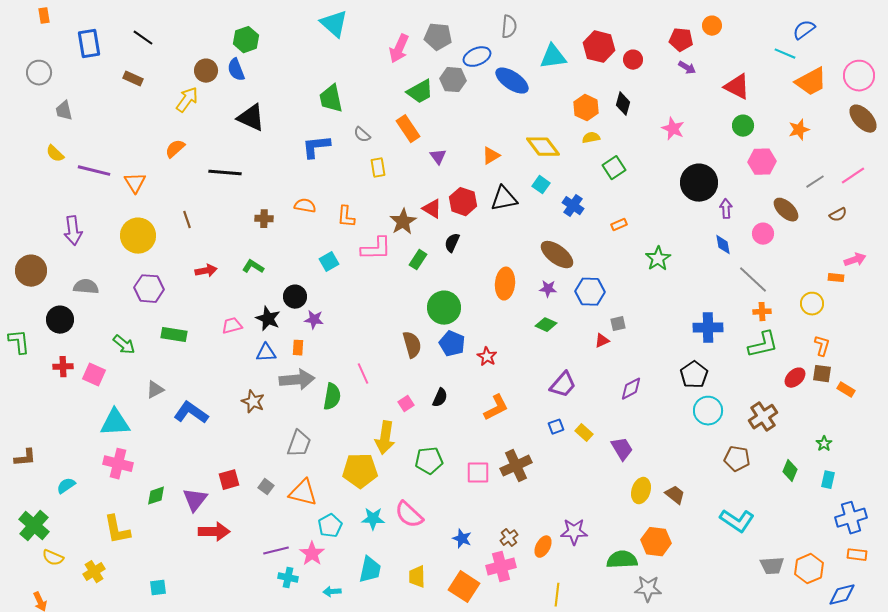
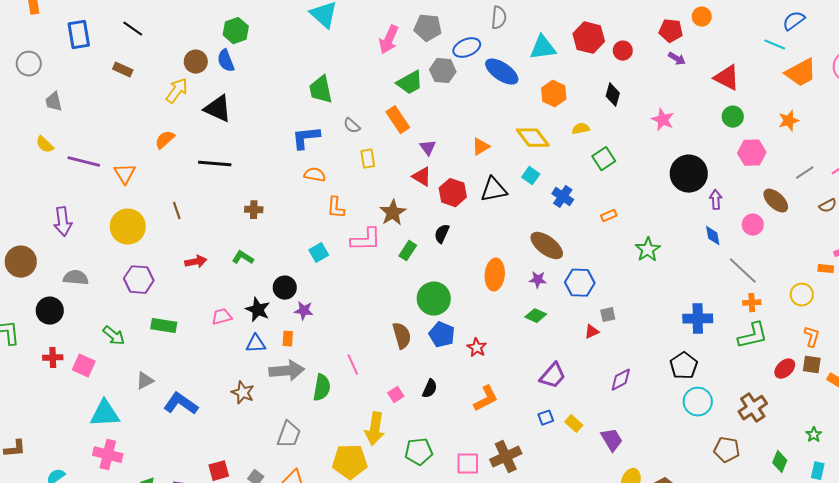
orange hexagon: (586, 108) -> (554, 94), moved
black triangle: (251, 118) -> (218, 109), moved
orange semicircle: (305, 206) -> (315, 175), moved
red triangle: (432, 209) -> (422, 177), moved

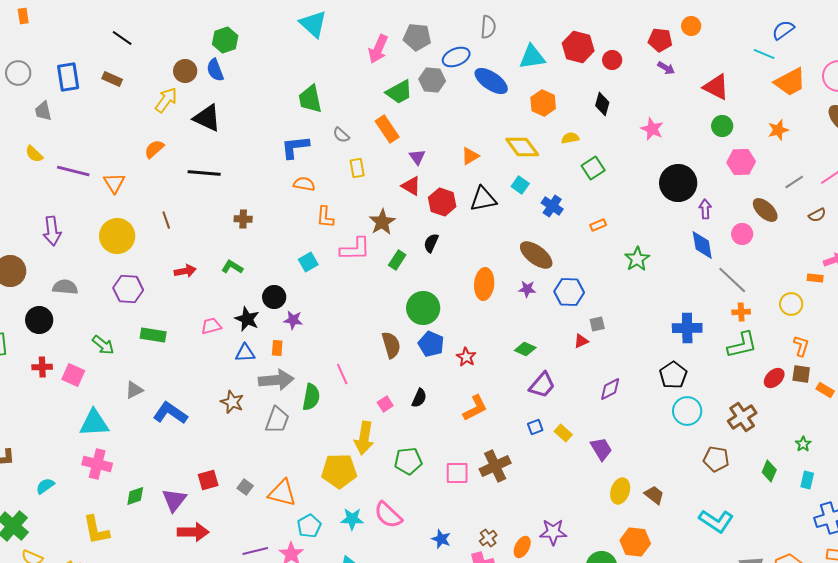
blue rectangle: (79, 35) -> (68, 77), moved
blue diamond: (713, 236) -> (702, 245), size x1.4
green diamond: (536, 316) -> (525, 349), moved
gray trapezoid: (289, 435) -> (277, 420), moved

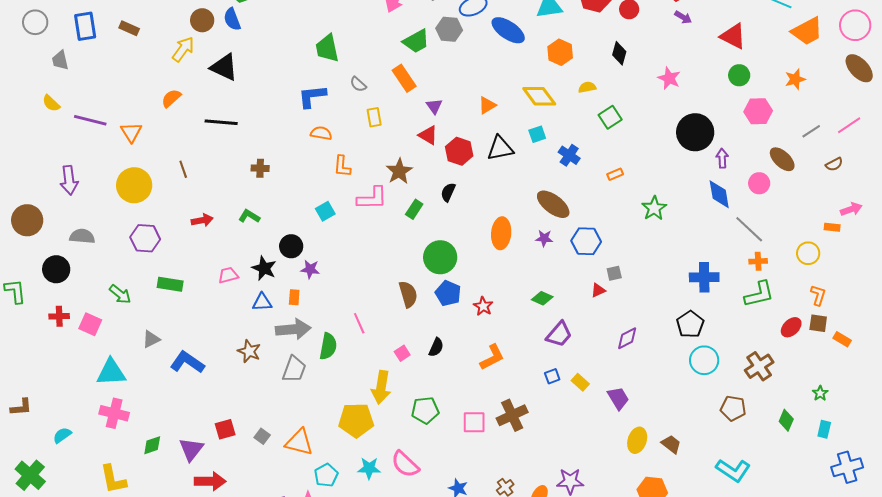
cyan square: (520, 185) -> (537, 134), turned 36

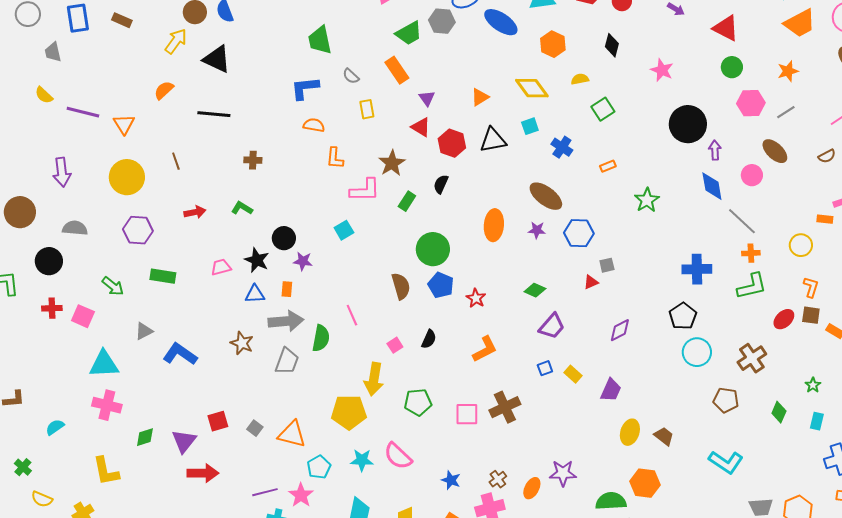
gray line: (811, 131) -> (786, 112), moved
cyan square: (325, 211) -> (344, 230), moved
purple trapezoid: (618, 398) -> (611, 390), turned 55
green cross: (30, 475) -> (23, 467), size x0.6

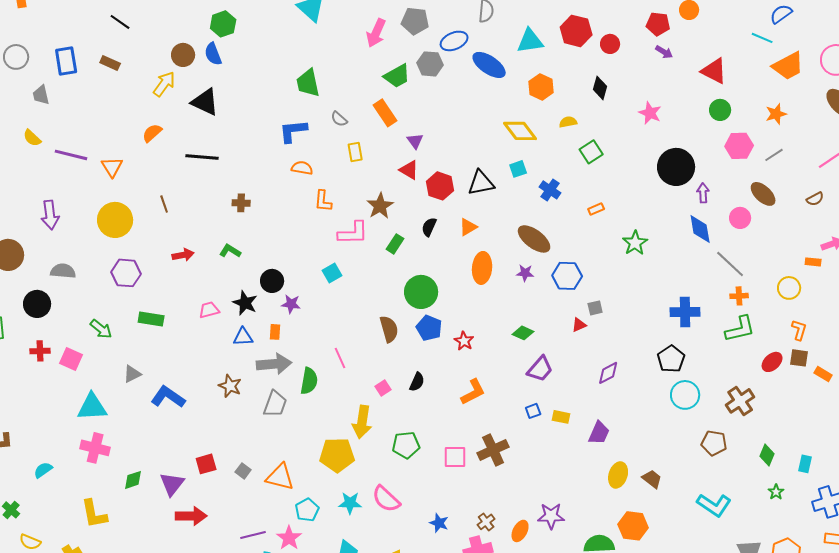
orange triangle: (480, 97) -> (468, 227), moved
yellow rectangle: (573, 374) -> (561, 417), turned -30
green star: (813, 385) -> (776, 492), moved

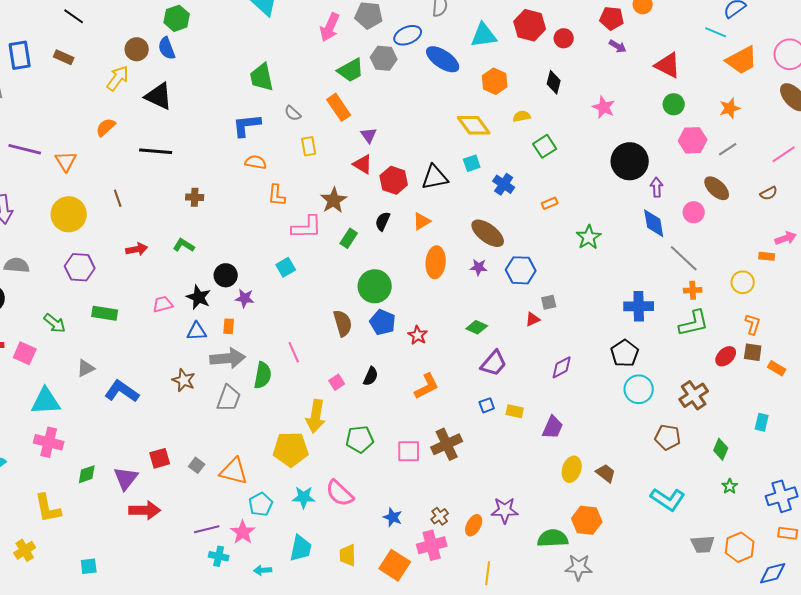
cyan rectangle: (805, 464) -> (762, 422), moved

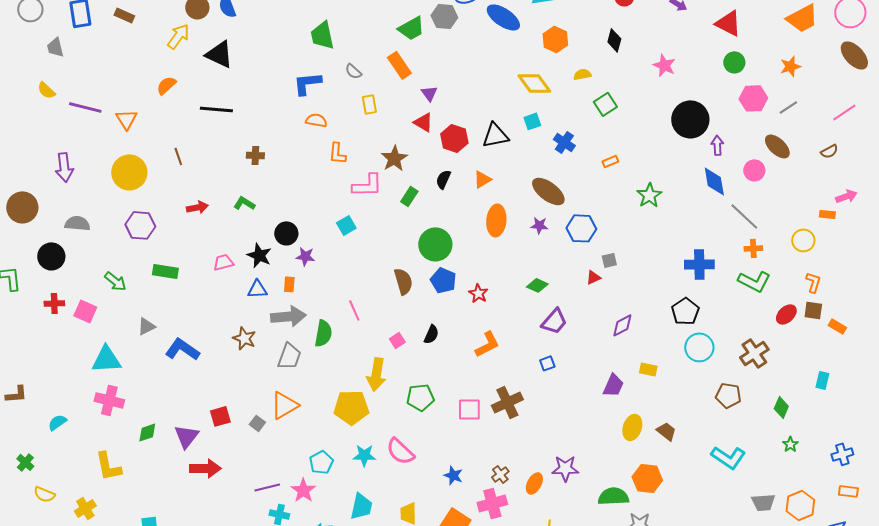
green L-shape: (694, 323) -> (754, 281), turned 40
yellow rectangle: (515, 411) -> (648, 369), moved
orange triangle: (234, 471) -> (284, 405), moved, turned -44
blue cross: (782, 496) -> (842, 454), size x0.7

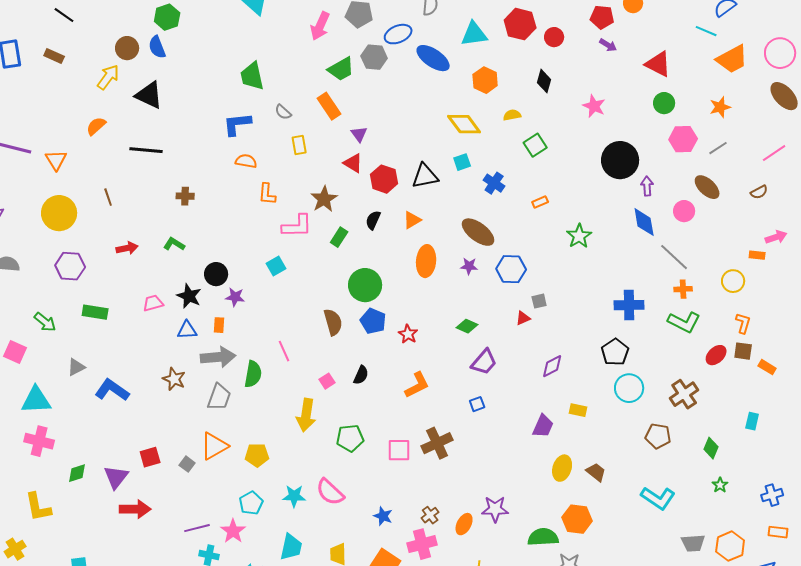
yellow pentagon: (351, 407) -> (257, 455), moved, size x0.7

